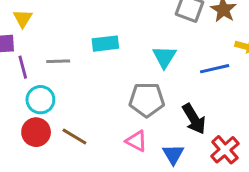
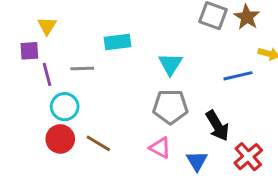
cyan rectangle: (105, 44) -> (117, 42), moved
cyan triangle: (164, 57) -> (170, 64), moved

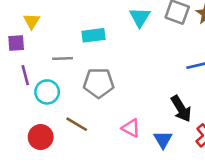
cyan triangle: (170, 64) -> (140, 17), moved
purple line: (47, 74) -> (25, 75), moved
gray pentagon: (170, 107) -> (99, 83), moved
red circle: (60, 139) -> (41, 137), moved

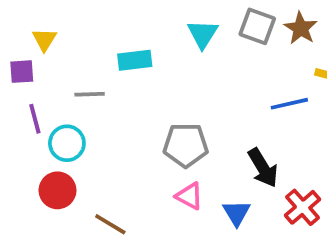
gray pentagon: (99, 83) -> (186, 145), moved
brown line: (77, 124) -> (110, 224), moved
red circle: (41, 137) -> (58, 190), moved

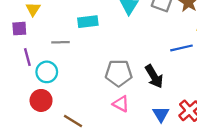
black arrow: (263, 168) -> (154, 76), moved
blue triangle: (237, 213) -> (161, 114), moved

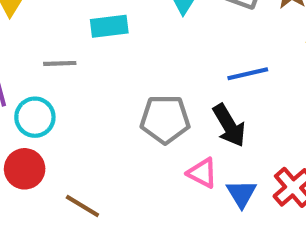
blue line: (181, 48) -> (248, 74), moved
pink triangle: (121, 104) -> (202, 173), moved

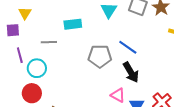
blue line: (248, 74) -> (128, 47), moved, turned 48
gray pentagon: (165, 119) -> (100, 56), moved

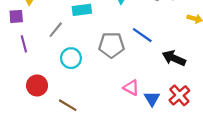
gray line: (49, 42) -> (56, 30), turned -49
cyan circle: (37, 68) -> (71, 58), moved
black arrow: (131, 72) -> (174, 58), moved, turned 145

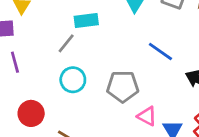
gray line: (56, 30) -> (66, 43), moved
gray pentagon: (111, 45) -> (123, 86), moved

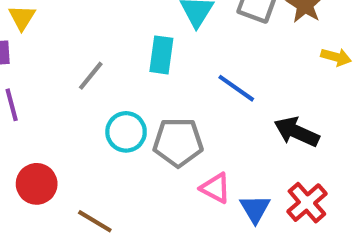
cyan rectangle: (86, 20) -> (161, 55), moved, turned -75
cyan circle: (73, 80) -> (126, 132), moved

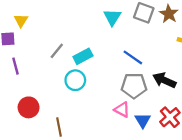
cyan rectangle: (161, 55) -> (83, 56), moved, turned 54
gray pentagon: (178, 142) -> (134, 86), moved
brown line: (95, 221) -> (59, 127), turned 48

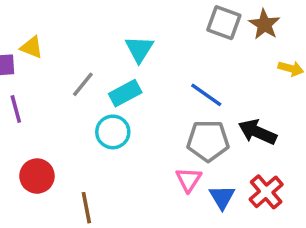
cyan triangle: (112, 17) -> (139, 49), moved
yellow triangle: (21, 20) -> (32, 47), moved, turned -40
pink triangle: (122, 110) -> (189, 180), turned 35

